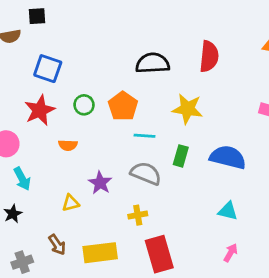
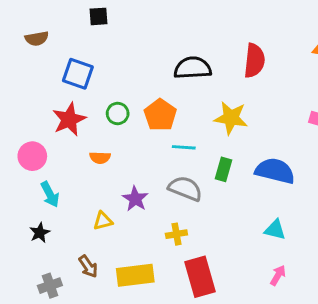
black square: (37, 16) -> (98, 16), moved

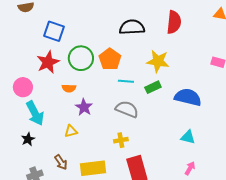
green circle: (118, 113) -> (81, 58), size x1.6
green rectangle: (224, 169) -> (153, 87), moved, turned 49
cyan arrow: (50, 194) -> (35, 113), size x1.4
purple star: (135, 199) -> (84, 107), moved

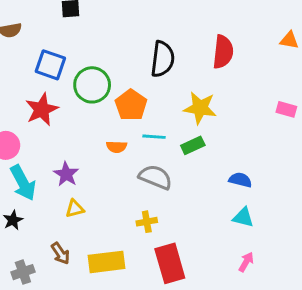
black semicircle: (132, 27) -> (163, 59), turned 100
green circle: (81, 58) -> (92, 85), moved
orange semicircle: (69, 88) -> (117, 147), moved
blue semicircle: (188, 97) -> (240, 180), moved, size x0.6
purple star: (84, 107) -> (66, 174), moved

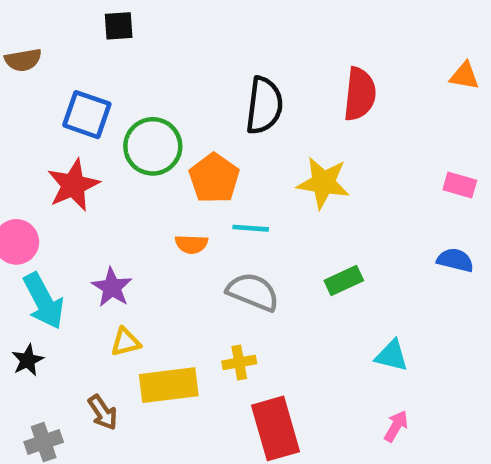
green rectangle: (193, 145) -> (344, 281), moved
blue semicircle: (240, 180) -> (455, 260), moved
yellow rectangle: (106, 262) -> (169, 385), moved

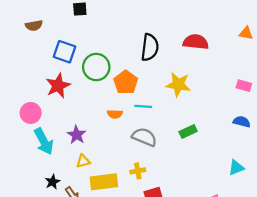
red semicircle: (360, 94) -> (196, 42), turned -90
cyan triangle: (392, 356) -> (236, 168), moved, turned -35
black star: (28, 360) -> (52, 182), moved

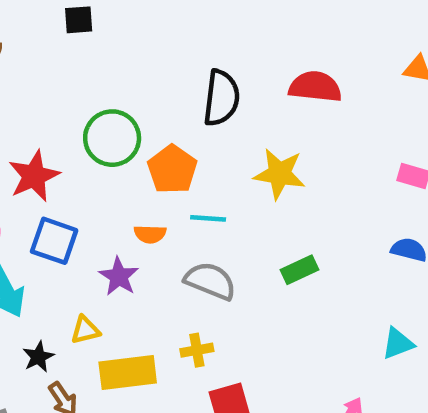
blue square: (65, 52) -> (54, 241), moved
purple star: (77, 135) -> (119, 276), moved
black star: (52, 182) -> (38, 357), moved

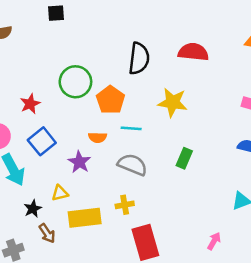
red star: (34, 176) -> (30, 104), size x0.7
blue square: (54, 241) -> (42, 141), turned 32
green rectangle: (300, 270) -> (184, 158), turned -42

